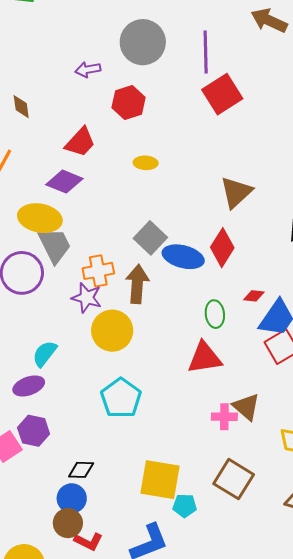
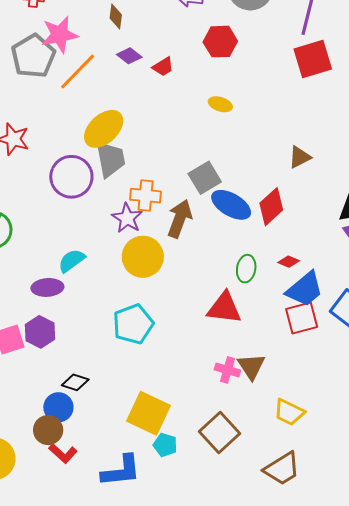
red trapezoid: (80, 142) -> (163, 67), size x0.7
purple diamond: (64, 182) -> (129, 56), moved, size x0.7
brown triangle: (236, 192) -> (300, 157), size x0.7
yellow ellipse: (40, 218) -> (104, 129), turned -69

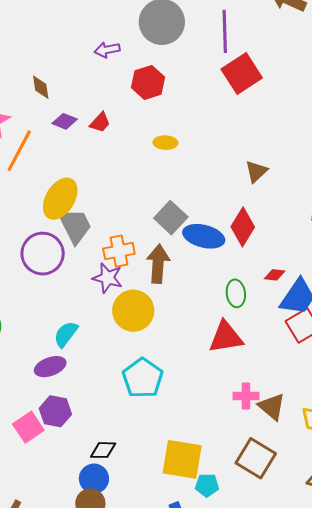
brown triangle: (251, 366) -> (272, 407), moved

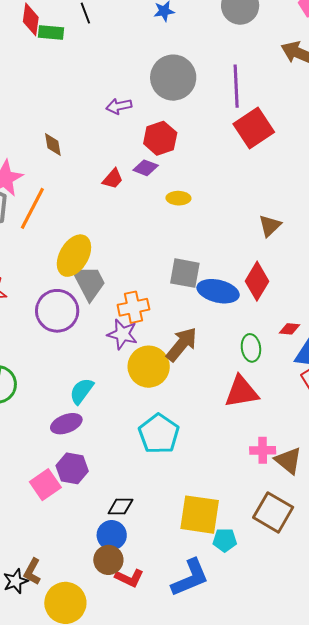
purple diamond: (65, 121) -> (146, 168), moved
gray square: (171, 218) -> (185, 273), turned -32
brown arrow: (158, 264) -> (182, 344), moved, turned 36

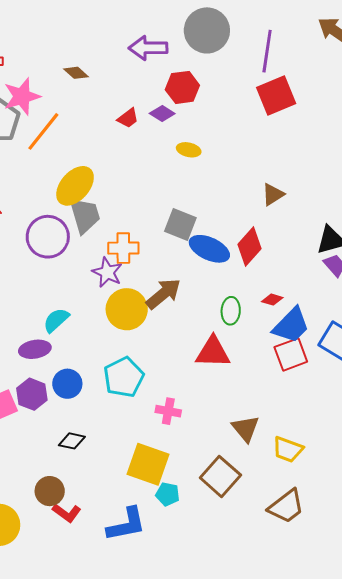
purple arrow: (119, 106) -> (148, 48), size x1.5
brown diamond: (53, 145) -> (76, 73), turned -50
pink cross: (263, 450) -> (168, 411), moved
blue circle: (112, 535) -> (67, 384), moved

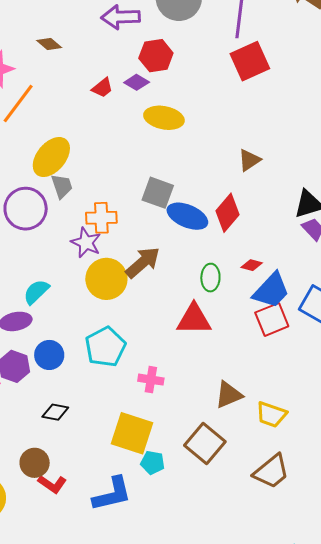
yellow ellipse: (189, 150) -> (164, 118), size x1.6
gray trapezoid: (85, 215) -> (62, 186), size x0.7
brown triangle: (246, 429) -> (229, 395), turned 48

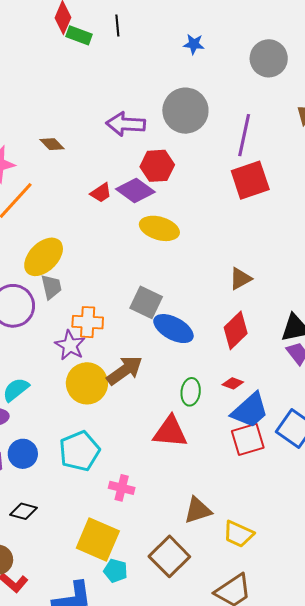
purple diamond: (137, 82) -> (135, 191), size x1.5
red diamond: (227, 213) -> (236, 330), moved

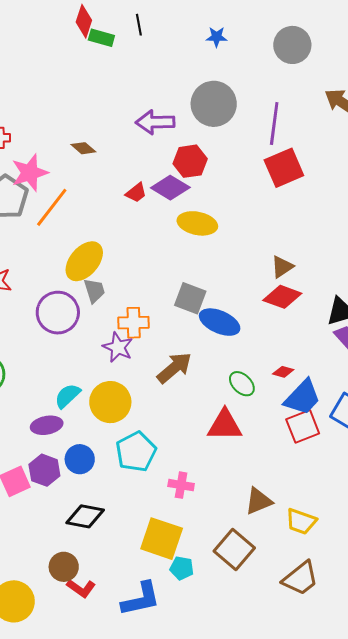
red diamond: (236, 330) -> (282, 297), moved, turned 69
yellow circle: (87, 383) -> (110, 402), moved
green ellipse: (191, 392) -> (242, 384), turned -48
black diamond: (24, 511) -> (85, 516), size x1.4

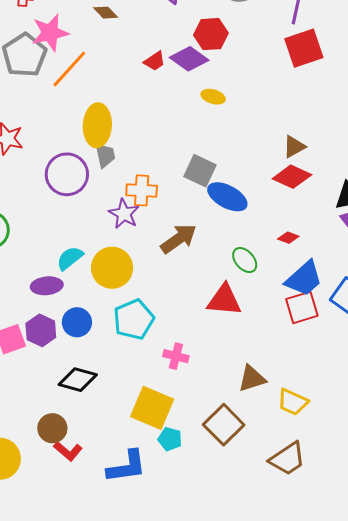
yellow ellipse: (197, 223) -> (213, 97), size x0.6
yellow ellipse: (84, 261) -> (97, 125), turned -42
red diamond: (283, 372) -> (288, 238), moved

